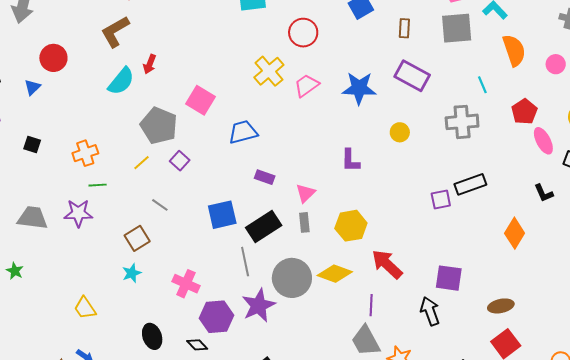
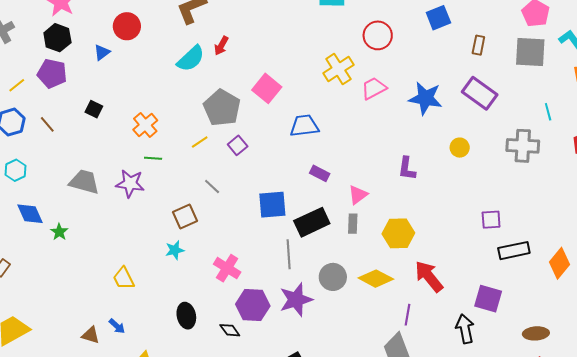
orange cross: (85, 153) -> (145, 125), turned -30
black rectangle: (470, 184) -> (514, 251), moved
gray circle: (292, 278) -> (333, 277), size x0.7

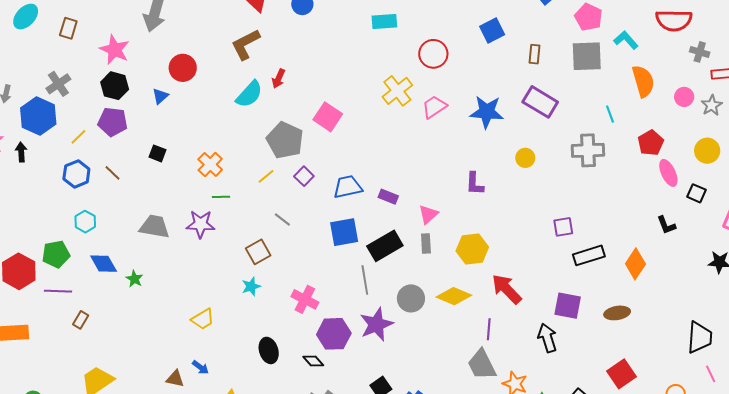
blue trapezoid: (304, 126) -> (348, 187), moved
yellow trapezoid: (124, 278) -> (203, 319), turned -90
brown ellipse: (536, 333) -> (617, 313), moved

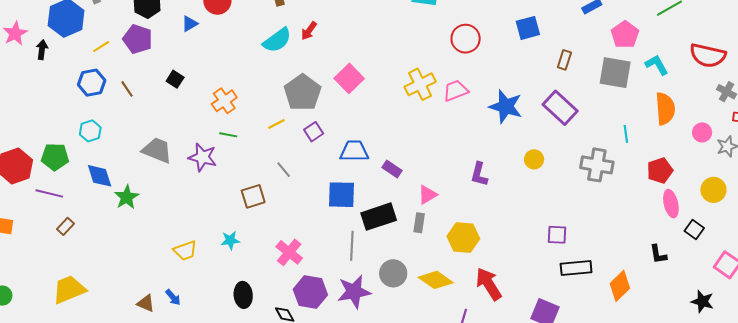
yellow cross: (397, 91) -> (420, 84), moved
green star: (134, 279) -> (127, 197), size x1.4
cyan star: (251, 286) -> (230, 240), moved

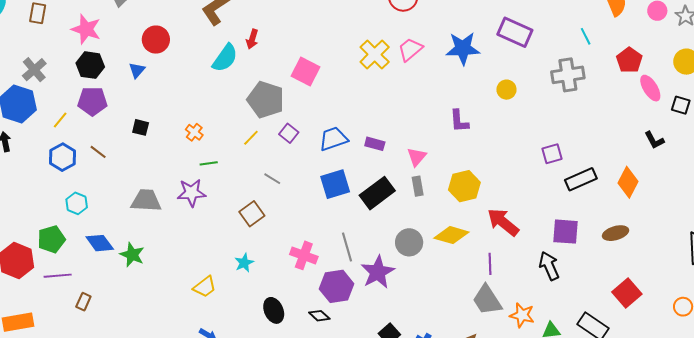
orange cross: (224, 101) -> (194, 132), size x0.7
gray line: (352, 246) -> (347, 247), moved

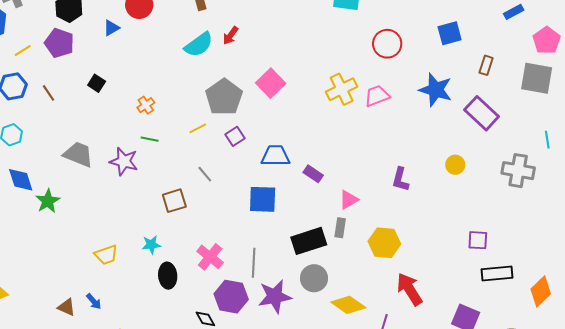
blue star: (463, 48) -> (436, 90), moved
black rectangle: (377, 193) -> (309, 241), moved
yellow diamond: (451, 235) -> (348, 305), moved
black ellipse: (274, 310) -> (168, 276), moved

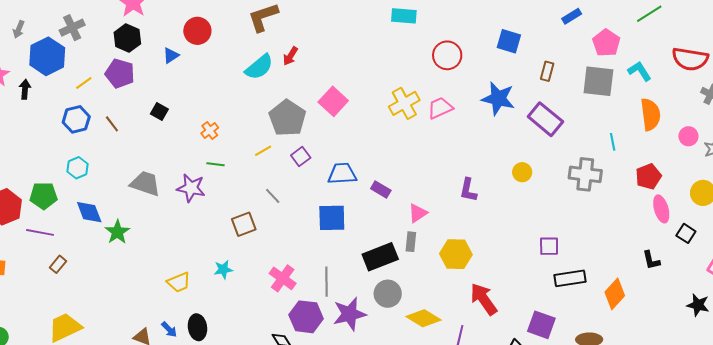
blue square: (450, 33) -> (509, 41), turned 35
black ellipse: (168, 276) -> (197, 327), moved

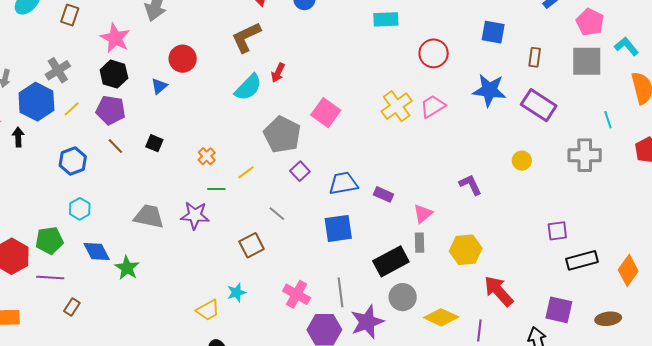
yellow line: (84, 83) -> (72, 109), moved
brown line: (112, 124) -> (115, 146), moved
yellow line: (263, 151) -> (246, 172), moved
purple L-shape: (468, 190) -> (470, 185), turned 150
yellow trapezoid: (179, 282) -> (208, 310), moved

